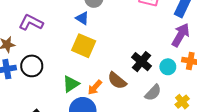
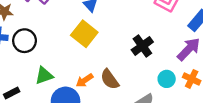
black cross: (142, 62) -> (142, 46), moved
green triangle: (71, 84) -> (44, 76), moved

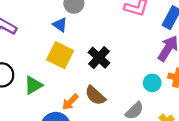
black cross: (142, 46) -> (99, 58), moved
green triangle: (44, 76) -> (33, 85), moved

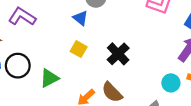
yellow square: (60, 55) -> (79, 49), size x0.6

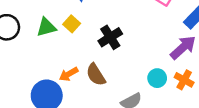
green triangle: (49, 78) -> (46, 27), moved

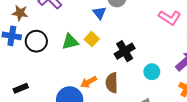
brown semicircle: (96, 75) -> (112, 83), turned 30
cyan circle: (157, 78) -> (152, 72), moved

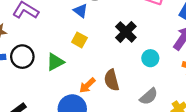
green triangle: (70, 42) -> (55, 62), moved
black cross: (125, 51) -> (126, 32), moved

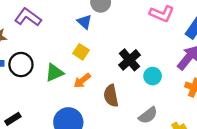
black cross: (126, 32) -> (129, 60), moved
orange arrow: (87, 85) -> (82, 81), moved

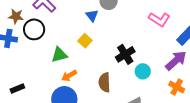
black circle: (21, 65) -> (34, 29), moved
orange arrow: (82, 81) -> (69, 76), moved

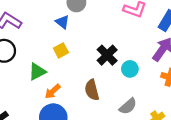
yellow square: (85, 41) -> (61, 50), turned 32

